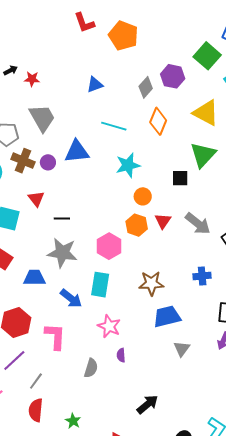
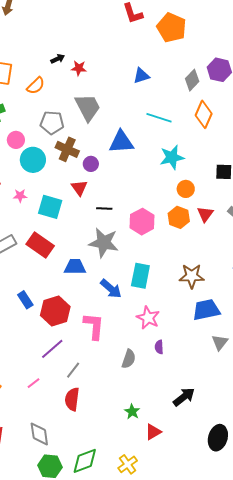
purple circle: (48, 162) -> (91, 164), moved
pink hexagon: (109, 246) -> (142, 222), moved
green star: (73, 421) -> (132, 412), moved

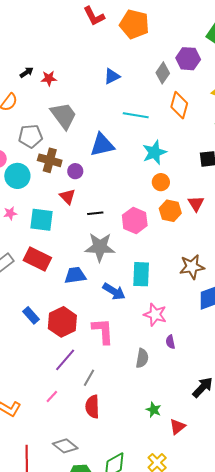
orange circle: (186, 189) -> (161, 182), moved
gray diamond: (39, 434) -> (65, 446), turned -35

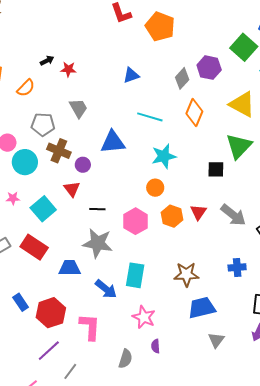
gray trapezoid: (64, 116) -> (78, 108), size x0.7
orange circle: (161, 182) -> (155, 188), moved
cyan square: (42, 220) -> (43, 209), turned 35

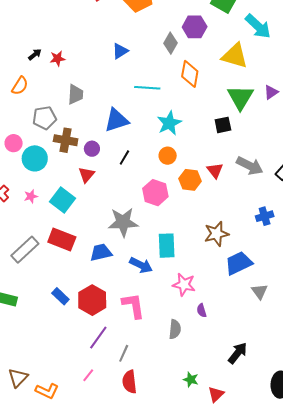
gray trapezoid: (78, 108) -> (76, 94), turned 45
red triangle: (72, 189) -> (86, 175), turned 30
black line: (97, 209) -> (124, 157), moved, turned -49

